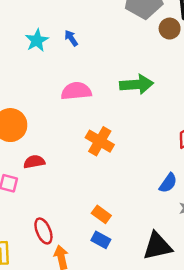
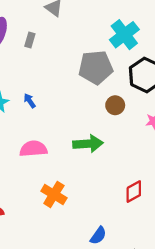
brown circle: (170, 29) -> (115, 105), moved
blue semicircle: (168, 183) -> (98, 236), moved

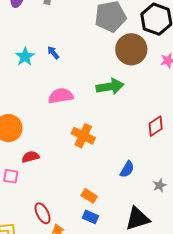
brown circle: (115, 105) -> (131, 49), size x1.8

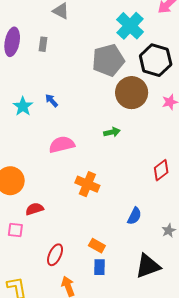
green arrow: (110, 87) -> (112, 132), size x0.6
red ellipse: (43, 213) -> (55, 255), moved, turned 55
blue rectangle: (90, 217) -> (100, 267), turned 70

